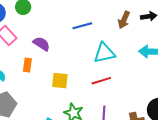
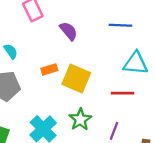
orange rectangle: (27, 65) -> (49, 69), moved, turned 48
yellow square: (60, 81) -> (76, 79), size x1.4

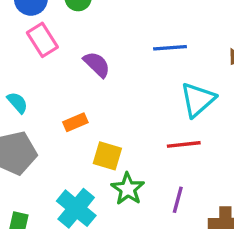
cyan triangle: (136, 63) -> (198, 100), turned -40
yellow square: (76, 79) -> (107, 156), moved, size x0.7

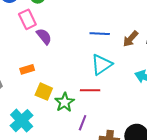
pink rectangle: (42, 40) -> (27, 19), moved
blue line: (170, 48) -> (100, 34), moved
green star: (128, 189) -> (65, 102), moved

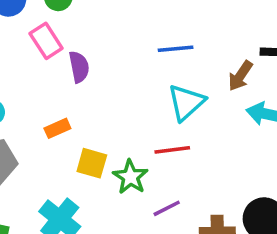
purple semicircle: (44, 36) -> (79, 67), turned 36
brown arrow: (130, 39) -> (240, 76), moved
purple line: (83, 123) -> (167, 208), turned 49

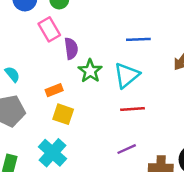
cyan triangle: (186, 102) -> (127, 75), moved
yellow square: (92, 163) -> (63, 114), moved
green star: (130, 177) -> (90, 71), moved

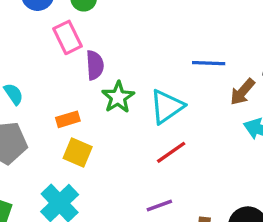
blue line: (138, 39) -> (209, 63), moved
red line: (132, 109) -> (171, 152), turned -35

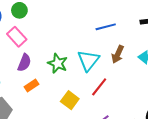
purple semicircle: (95, 65) -> (24, 63), moved, turned 42
brown arrow: (242, 92) -> (118, 54), moved
yellow square: (78, 153) -> (70, 100), moved, turned 30

